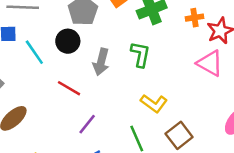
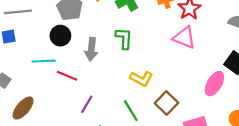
cyan line: (34, 52) -> (44, 61), moved, turned -50

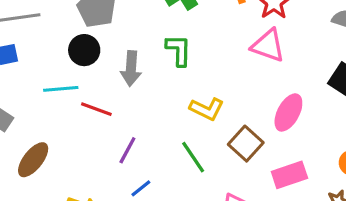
pink ellipse: (215, 84) -> (288, 112), moved

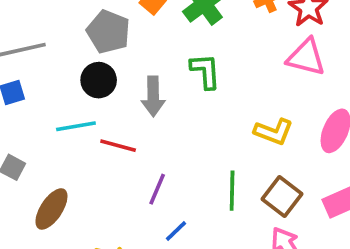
yellow L-shape: (207, 109) -> (274, 132), moved
brown square: (246, 144) -> (282, 197), moved
green line: (193, 157) -> (232, 191), turned 40

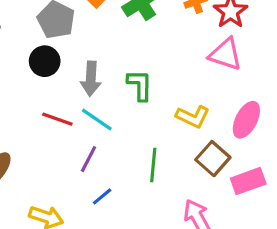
green L-shape: (205, 71) -> (140, 85), moved
cyan line: (76, 126) -> (97, 119), moved, turned 40
brown square: (282, 197) -> (213, 159), moved

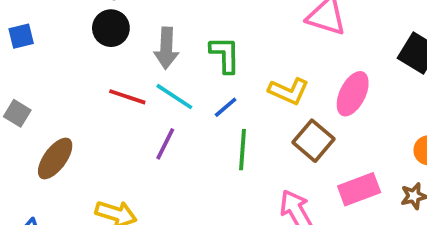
pink rectangle: (248, 181) -> (359, 189), moved
blue line: (102, 196) -> (226, 107), moved

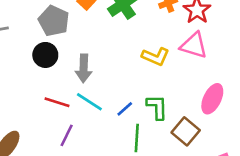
green L-shape: (225, 55) -> (157, 107), moved
yellow L-shape: (289, 91) -> (156, 57), moved
purple line: (165, 144) -> (67, 135), moved

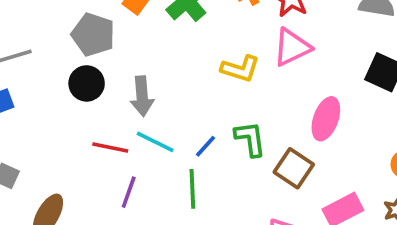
pink triangle: (194, 45) -> (292, 47), turned -36
green line: (137, 138) -> (192, 189), moved

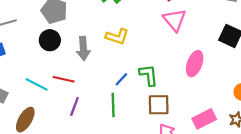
pink triangle: (292, 47) -> (175, 20), turned -45
yellow L-shape: (240, 69) -> (117, 37), moved
cyan line: (155, 142) -> (37, 84), moved
brown square: (294, 168) -> (159, 105), moved, turned -35

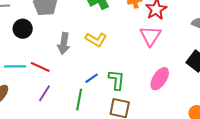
black circle: (50, 40) -> (23, 29), moved
cyan line: (37, 84) -> (15, 66), turned -40

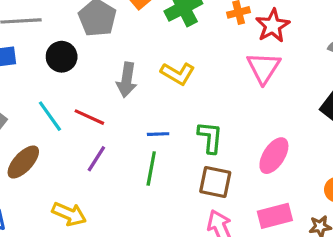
cyan line: (15, 66) -> (50, 116), turned 55
blue line: (92, 78) -> (158, 134), moved, turned 32
pink ellipse: (160, 79) -> (274, 156), moved

